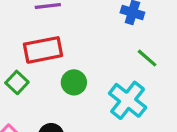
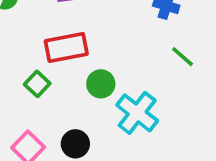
cyan cross: (128, 100) -> (137, 113), moved

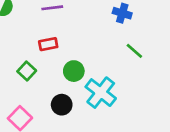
red rectangle: (66, 47) -> (48, 44), size x0.6
black circle: (75, 144) -> (62, 105), moved

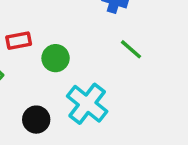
green circle: (74, 71) -> (56, 58), moved

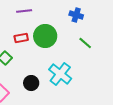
green circle: (56, 58) -> (45, 36), moved, size x1.5

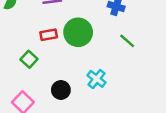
cyan cross: (60, 74) -> (97, 79), size x0.7

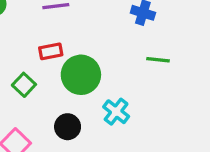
green circle: (78, 32) -> (81, 75), moved
green line: (127, 41) -> (158, 60), turned -35

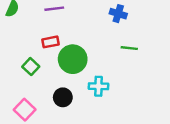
cyan cross: (116, 112) -> (99, 86), turned -36

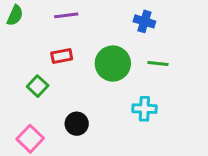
green circle: (73, 59) -> (113, 64), moved
cyan cross: (99, 86) -> (144, 109), moved

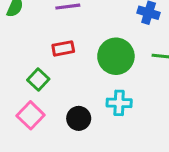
cyan cross: (144, 109) -> (119, 103), moved
pink square: (30, 139) -> (31, 115), moved

